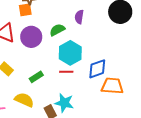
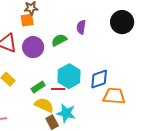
cyan hexagon: (70, 53) -> (69, 76), moved
red line: (66, 72) -> (58, 89), moved
yellow semicircle: (24, 100) -> (44, 105), moved

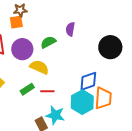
black circle: (122, 22) -> (110, 47), moved
cyan hexagon: (69, 76) -> (82, 102), moved
orange trapezoid: (114, 96) -> (103, 98), turned 90
yellow semicircle: (44, 105) -> (39, 67), moved

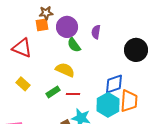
green semicircle: (48, 42) -> (74, 45), turned -98
purple circle: (22, 49) -> (67, 27), moved

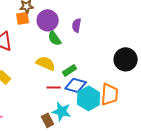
black circle: (136, 50) -> (126, 59), moved
blue diamond: (114, 84) -> (76, 85), moved, turned 35
green rectangle: (53, 92) -> (70, 70), moved

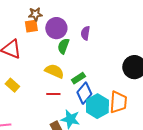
green semicircle: (55, 38) -> (63, 46), turned 56
blue diamond: (76, 85) -> (84, 93), turned -65
red line: (54, 87) -> (53, 94), moved

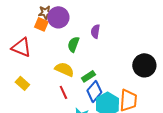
orange square: (31, 26) -> (41, 24), turned 32
purple circle: (56, 28) -> (58, 17), moved
red line: (53, 94) -> (63, 92), turned 64

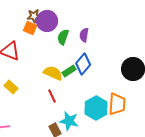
green semicircle: (73, 44) -> (63, 37), moved
green rectangle: (88, 76) -> (69, 71), moved
blue diamond: (94, 91) -> (83, 64), moved

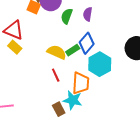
yellow rectangle: (11, 87) -> (15, 47), moved
orange trapezoid: (117, 104) -> (81, 83), moved
cyan hexagon: (96, 108) -> (100, 64), moved

